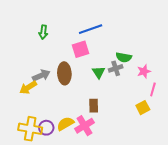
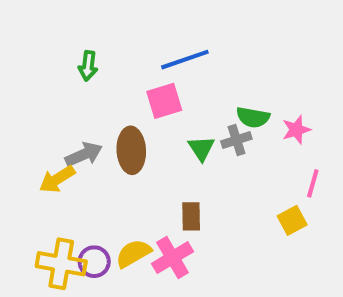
pink star: (144, 71) -> (296, 130), moved

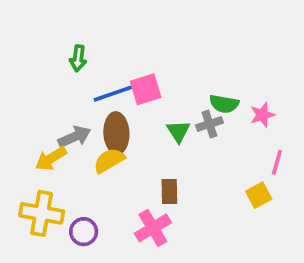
blue line: (185, 60) -> (115, 93), moved
yellow semicircle: (133, 253) -> (109, 160), moved
yellow cross: (61, 264) -> (42, 213), moved

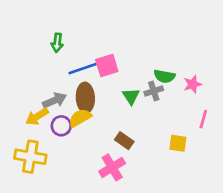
brown rectangle: (169, 191) -> (124, 141), turned -54
yellow square: (259, 195) -> (178, 143), moved, turned 36
purple circle: (84, 232) -> (61, 126), moved

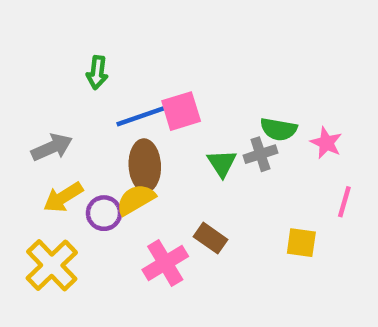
pink star: (193, 84) -> (326, 143), turned -30
gray arrow: (55, 100) -> (52, 147), moved
yellow cross: (30, 157) -> (52, 265), turned 36
pink cross: (112, 167) -> (165, 263), moved

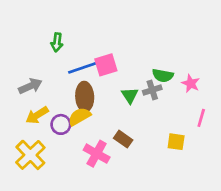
pink cross: (165, 263) -> (97, 154), turned -30

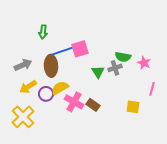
brown ellipse: (85, 97) -> (51, 66), moved
pink cross: (97, 154) -> (74, 102), moved

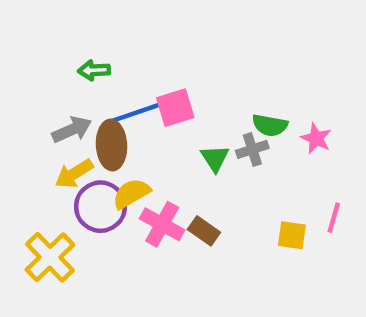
green arrow: (43, 32) -> (94, 70), turned 80
gray arrow: (23, 65) -> (72, 130), moved
yellow arrow: (28, 87) -> (74, 174), moved
pink line: (152, 89) -> (334, 218), moved
purple circle: (46, 94) -> (100, 207), size x1.5

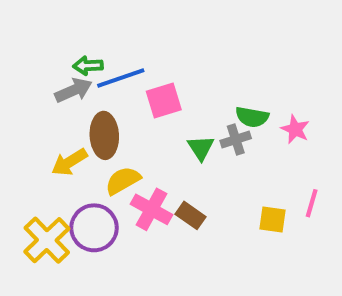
blue line: (138, 112) -> (121, 78), moved
gray arrow: (72, 130) -> (74, 90), moved
purple circle: (100, 207) -> (94, 228), moved

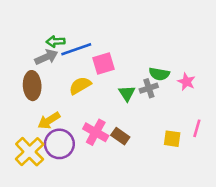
brown ellipse: (104, 135) -> (32, 86), moved
yellow arrow: (69, 162) -> (49, 121), moved
yellow semicircle: (123, 181) -> (80, 86), moved

